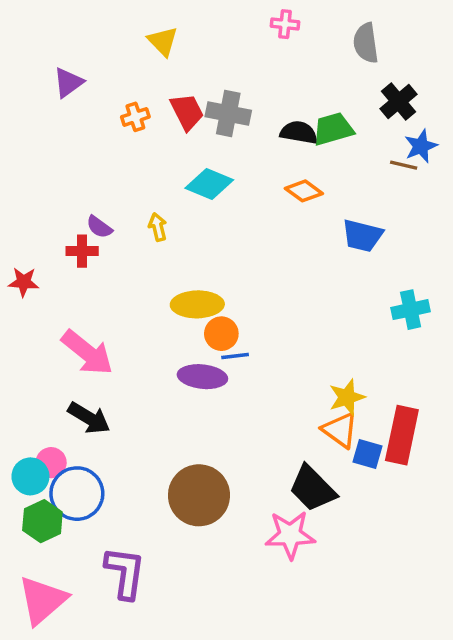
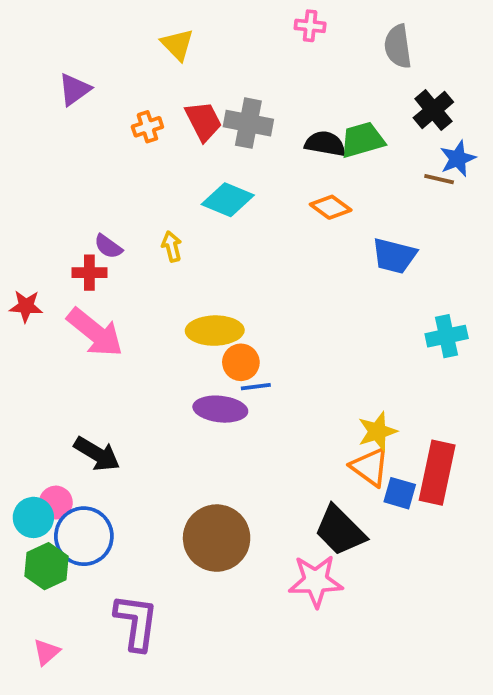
pink arrow: (87, 353) -> (95, 332), moved
pink triangle: (42, 600) -> (46, 652), size x0.5

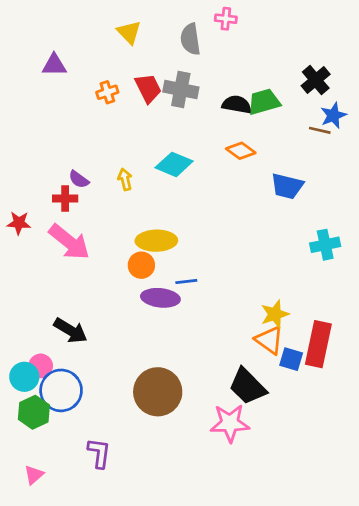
gray semicircle: (398, 46) -> (190, 39), moved
purple triangle: (75, 89) -> (54, 65), turned 35
cyan diamond: (228, 200) -> (174, 164), moved
orange circle: (241, 362) -> (141, 265), moved
purple L-shape: (136, 622) -> (99, 453), size x0.7

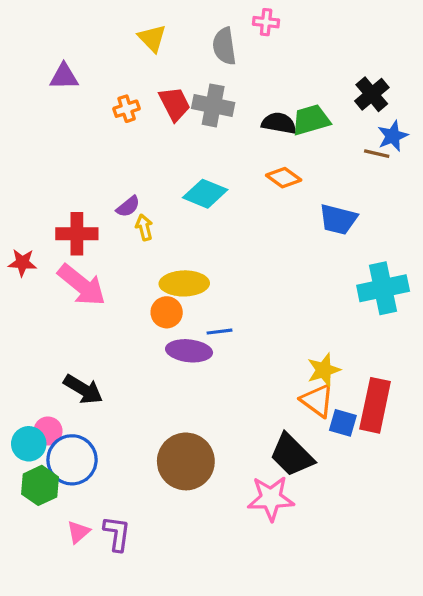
purple semicircle: (79, 179) -> (128, 206), moved, turned -75
yellow arrow: (125, 179) -> (144, 227), moved
red cross: (65, 198) -> (77, 234), size x1.4
cyan cross: (325, 245) -> (383, 288), size x1.4
pink triangle: (34, 475) -> (78, 532), moved

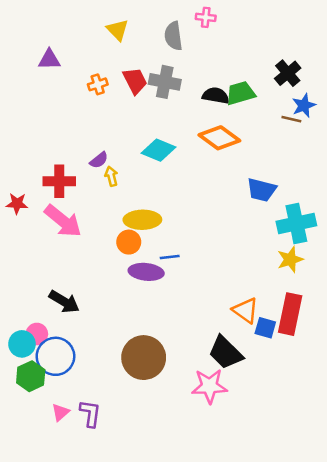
orange diamond: (284, 178) -> (219, 138), size x1.5
blue trapezoid: (338, 219) -> (262, 190), moved
yellow star: (324, 370) -> (290, 259), moved

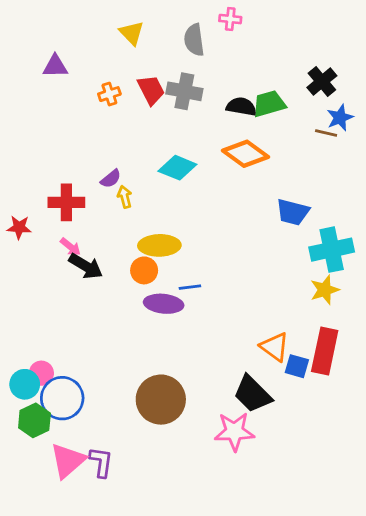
pink arrow: (63, 221) -> (71, 247), size x0.5
black arrow: (64, 302) -> (86, 266), moved
pink triangle: (60, 412) -> (68, 461), size x1.8

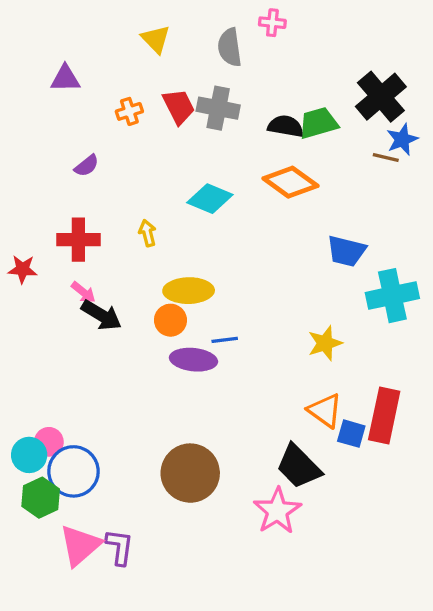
black cross: (322, 82) -> (381, 97), size x1.4
purple semicircle: (111, 179) -> (87, 166), moved
yellow star: (325, 290) -> (325, 343), moved
pink star: (234, 431) -> (277, 511), turned -30

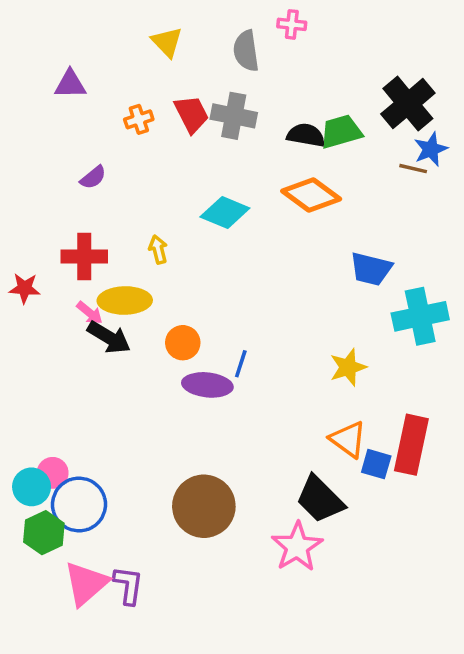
yellow ellipse: (189, 291) -> (125, 300), moved
blue line: (225, 340) -> (241, 364), turned -65

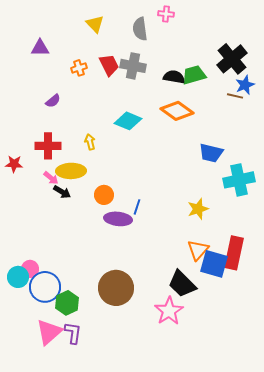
black arrow: (109, 337) -> (62, 192), size x0.7
orange triangle: (348, 439) -> (198, 250), turned 35
blue square: (376, 464) -> (214, 264), size x1.6
green hexagon: (44, 533) -> (67, 303), moved

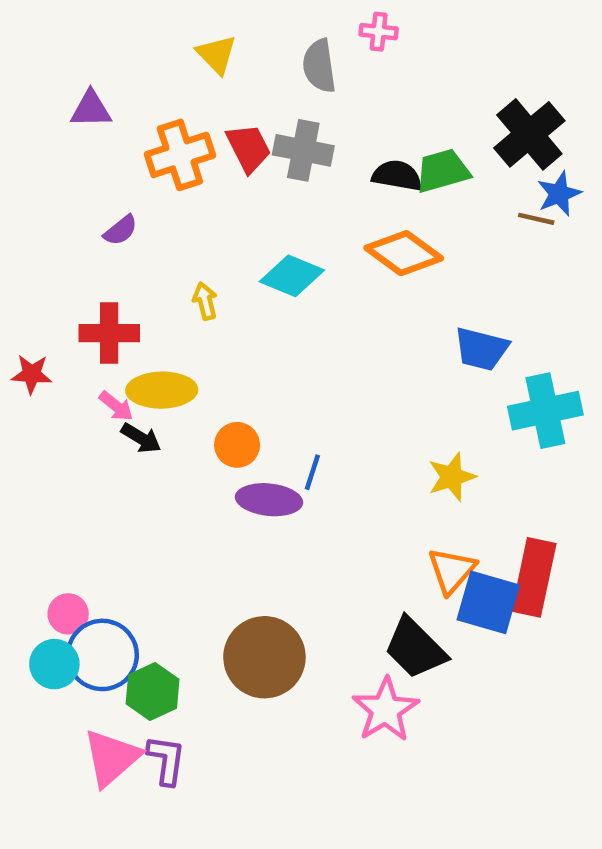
orange cross: (79, 68) -> (180, 155), size x1.8
yellow arrow: (90, 142) -> (205, 301), moved
cyan circle: (18, 277) -> (54, 664), moved

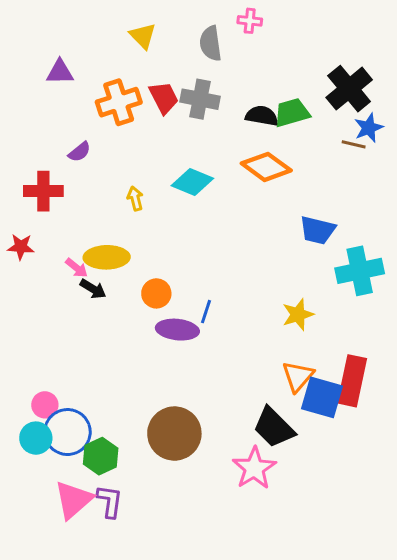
red cross: (109, 333) -> (43, 191), moved

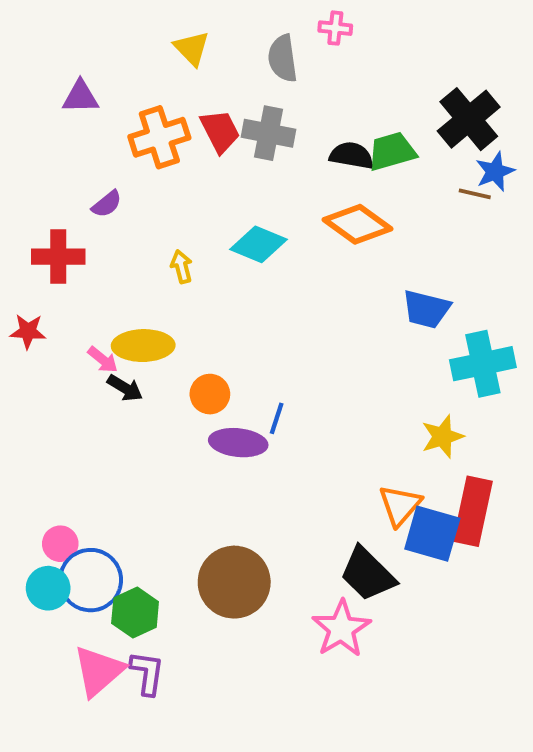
yellow star: (298, 315) -> (442, 437), moved

